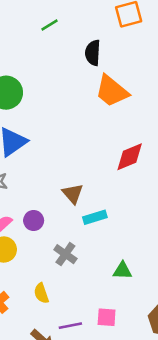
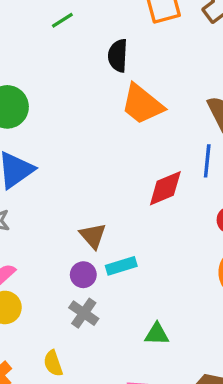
purple circle: (34, 220) -> (83, 275), moved

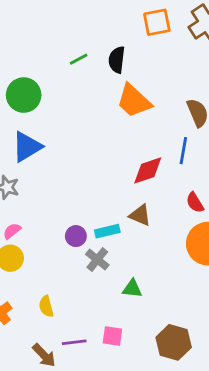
green line: (62, 20) -> (79, 59), moved
brown triangle: (93, 236) -> (140, 215), moved, turned -30
gray cross: (84, 313) -> (97, 260), moved

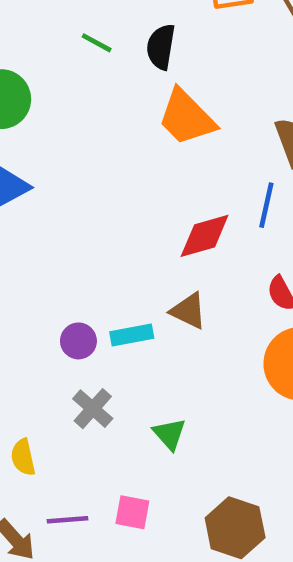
green line: (79, 59) -> (97, 43), turned 54
gray cross: (97, 260) -> (93, 409), moved
green triangle: (132, 289) -> (169, 434), turned 40

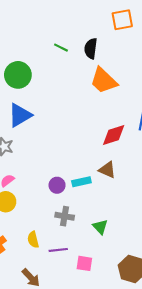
gray cross: (93, 409) -> (65, 216), turned -30
purple line: (68, 520) -> (58, 250), moved

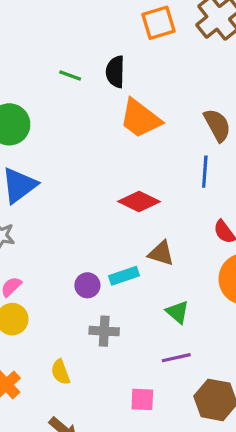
red diamond: (114, 135) -> (139, 201), moved, turned 50
green triangle: (100, 227) -> (177, 312), moved
purple line: (58, 250) -> (176, 358), moved

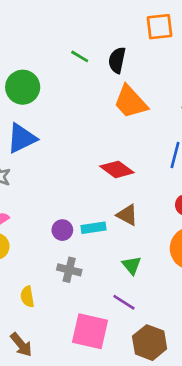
purple line: (176, 358) -> (124, 302), turned 35
pink square: (142, 399) -> (90, 331), size x1.8

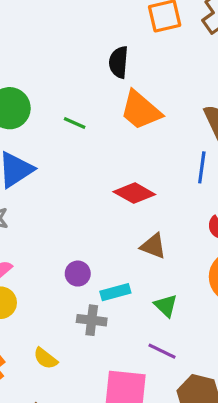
green line: (80, 56) -> (75, 123), moved
cyan rectangle: (94, 228) -> (115, 292), moved
yellow semicircle: (27, 297) -> (46, 358), turned -35

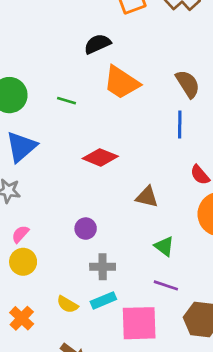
black semicircle: (119, 62) -> (97, 44), turned 68
red diamond: (134, 193) -> (100, 157), moved
cyan rectangle: (115, 292) -> (103, 300), moved

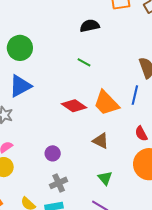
orange trapezoid: (121, 83) -> (106, 103), moved
green line: (66, 101) -> (84, 62), moved
gray cross: (103, 267) -> (59, 183), turned -36

